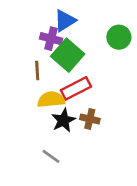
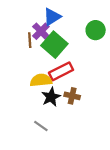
purple cross: (51, 39) -> (41, 31), turned 30
brown line: (37, 70) -> (30, 40), moved

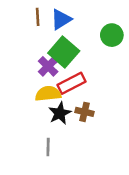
purple cross: (41, 31) -> (48, 66), moved
brown line: (30, 40) -> (38, 17), moved
gray line: (41, 126) -> (48, 147), turned 56

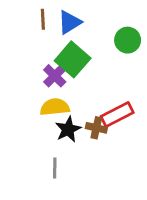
red rectangle: (71, 83) -> (117, 114), moved

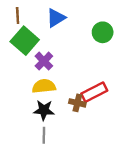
brown line: (43, 19) -> (18, 16), moved
green square: (73, 59) -> (25, 41), moved
black star: (68, 129) -> (44, 110), moved, turned 30

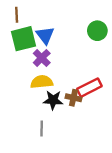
blue triangle: (56, 18) -> (45, 35), moved, turned -36
green square: (25, 41) -> (23, 39), turned 35
black star: (44, 110) -> (53, 100), moved

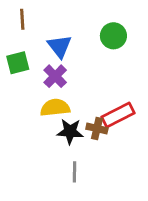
green circle: (97, 31) -> (113, 36), moved
green square: (23, 39) -> (18, 63), moved, size x0.7
gray line: (42, 129) -> (75, 172), moved

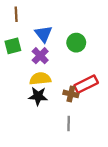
green circle: (113, 36) -> (76, 43), moved
black star: (70, 131) -> (38, 96), moved
gray line: (75, 172) -> (69, 123), moved

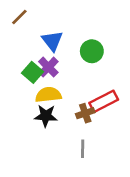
brown line: (16, 14) -> (19, 17), turned 48
green square: (13, 46) -> (33, 72), moved, turned -35
brown cross: (71, 94) -> (85, 113), turned -32

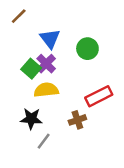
brown cross: (85, 113) -> (77, 120), moved
black star: (46, 116) -> (31, 119), moved
gray line: (83, 149) -> (44, 141), moved, turned 36

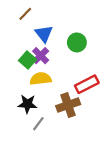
brown line: (19, 16) -> (25, 14), moved
brown cross: (77, 120) -> (68, 105), size x1.5

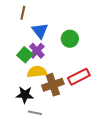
brown line: (25, 14) -> (23, 13), turned -32
brown cross: (68, 105) -> (53, 85), moved
gray line: (38, 124) -> (35, 113), turned 64

